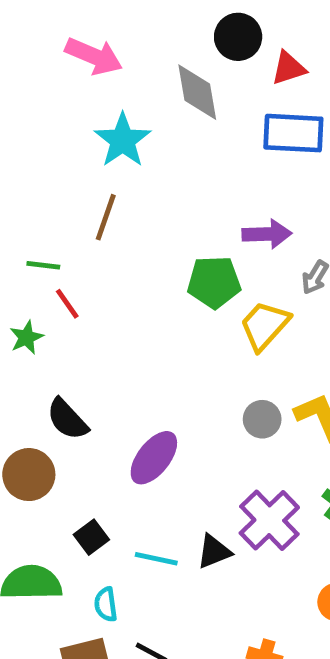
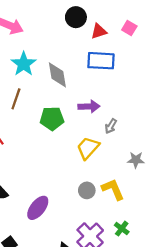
gray diamond: (197, 92) -> (57, 75), moved
green pentagon: (214, 282) -> (52, 118), moved

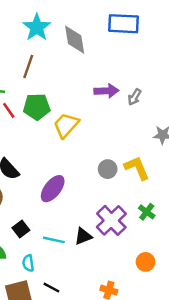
purple arrow: (89, 106) -> (106, 91), moved
green pentagon: (52, 118) -> (37, 107), moved
yellow trapezoid: (88, 148) -> (66, 125), moved

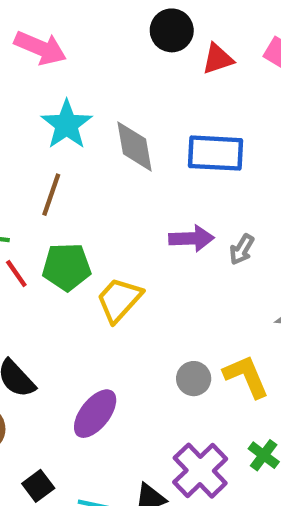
blue rectangle: (123, 24) -> (216, 153), moved

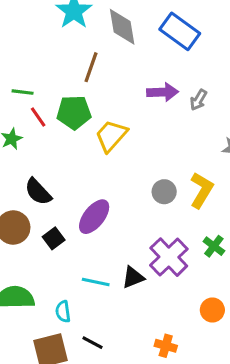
blue rectangle: (216, 153) -> (180, 31), turned 33
brown line: (51, 195) -> (91, 67), moved
yellow L-shape: (246, 376) -> (201, 190), turned 54
black square: (38, 486) -> (54, 238), moved

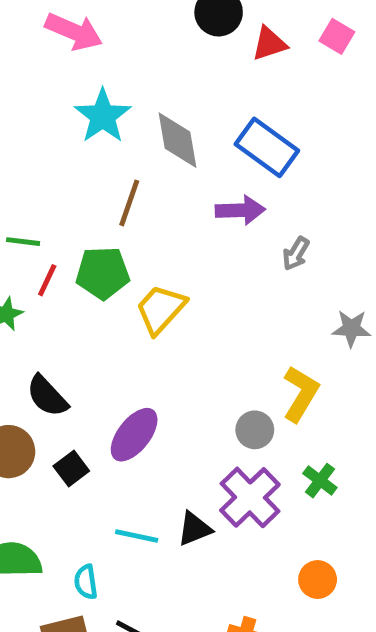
purple arrow: (163, 92) -> (240, 210), moved
red line: (38, 117) -> (47, 280), turned 60
gray circle: (164, 192) -> (255, 430), moved

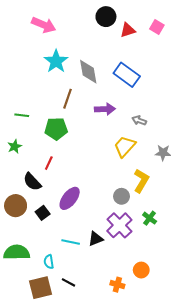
purple arrow: (240, 210) -> (105, 109), moved
gray arrow: (296, 254) -> (139, 120), turned 80
red line: (47, 280) -> (49, 163), moved
yellow trapezoid: (161, 309) -> (125, 146), moved
orange circle: (318, 580) -> (141, 270), moved

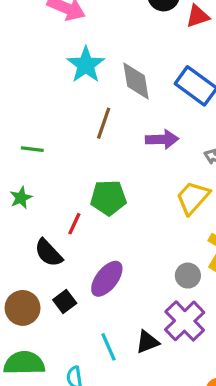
green pentagon: (56, 129) -> (108, 198), moved
brown circle: (16, 206) -> (23, 308), moved
cyan line: (71, 242) -> (108, 347), turned 54

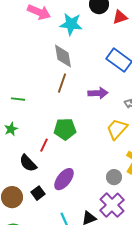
cyan star: (86, 65) -> (71, 24), moved, turned -30
gray diamond: (136, 81) -> (63, 56), moved

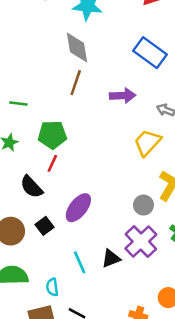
green pentagon: (65, 129) -> (52, 135), moved

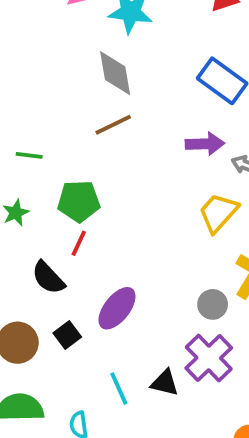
brown line: (76, 83) -> (113, 125), turned 45
purple arrow: (123, 96) -> (205, 144), moved
black triangle: (111, 258) -> (165, 383), turned 36

